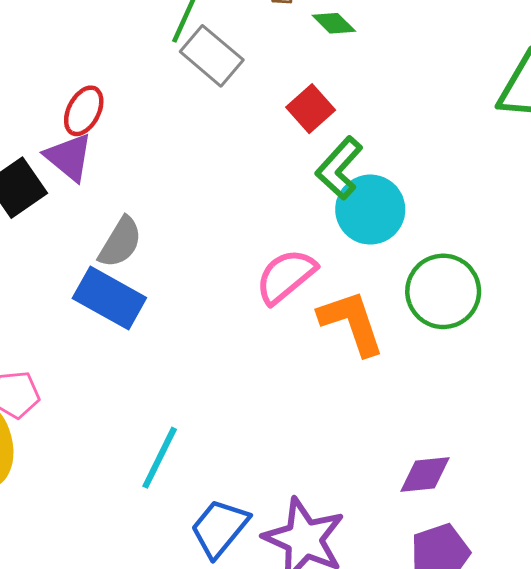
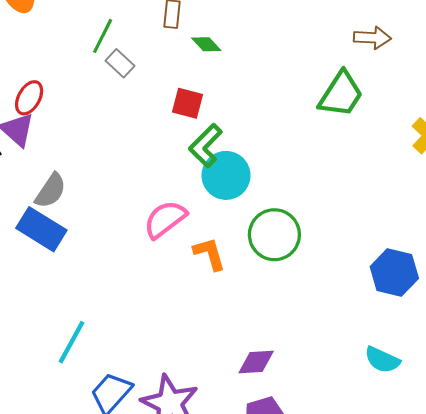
gray rectangle: (212, 56) -> (120, 63), size x0.7
red square: (311, 109) -> (187, 103), turned -36
orange L-shape: (352, 323) -> (210, 254), size x0.7

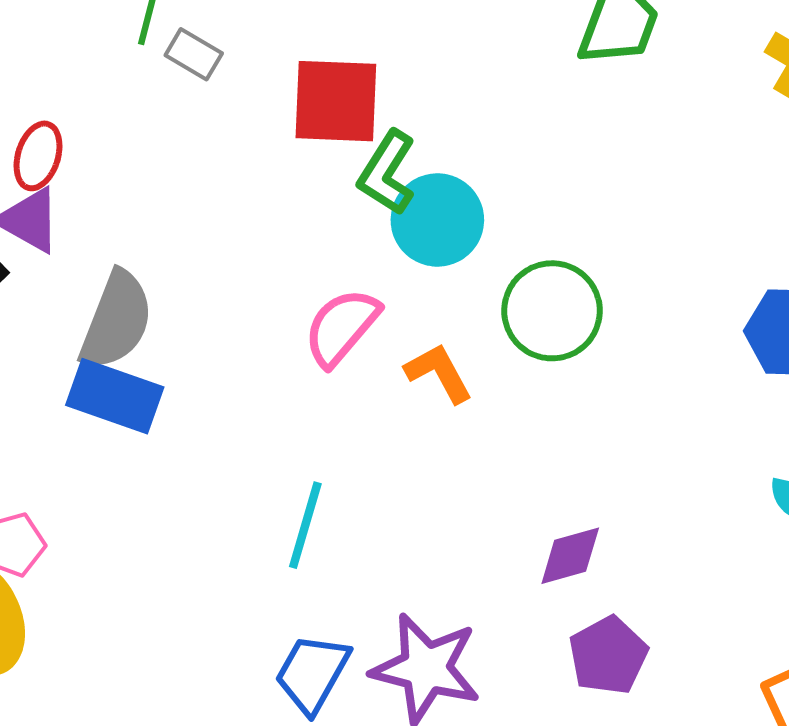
red square: (187, 103) -> (336, 101), size x1.6
gray semicircle: (51, 191) -> (116, 320), size x1.4
cyan line: (71, 342) -> (305, 525), moved

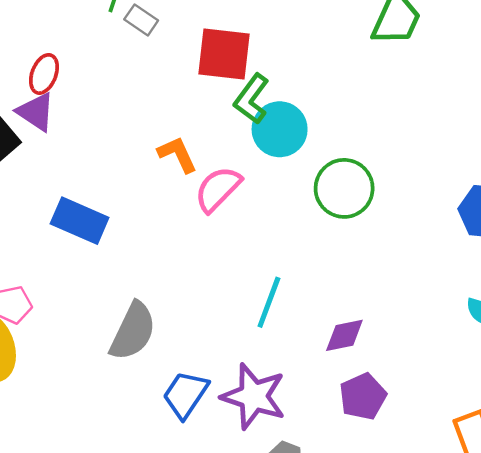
gray semicircle: (116, 320) -> (133, 331), moved
orange L-shape: (439, 373) -> (177, 154), moved
cyan line: (305, 525) -> (269, 302), moved

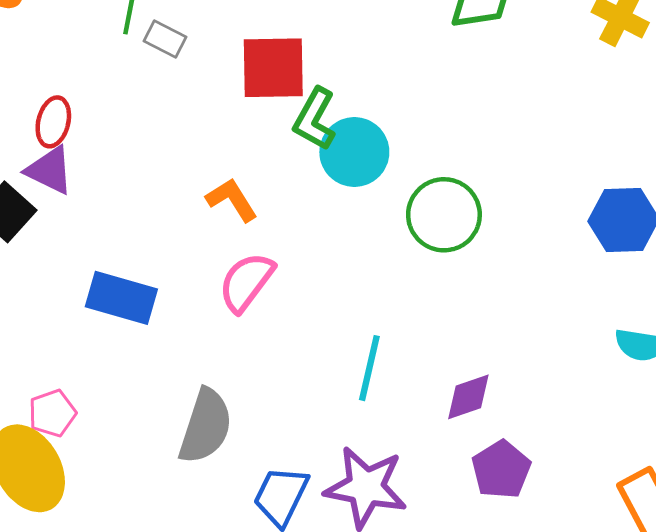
pink semicircle: (218, 189) -> (246, 282), moved

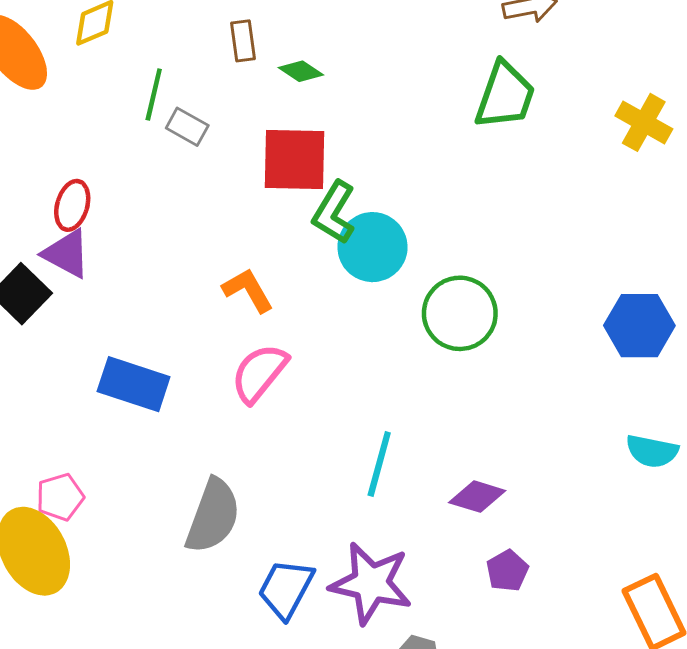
purple diamond: (468, 397) -> (477, 497), turned 34
purple pentagon: (501, 470) -> (507, 571), size x0.7

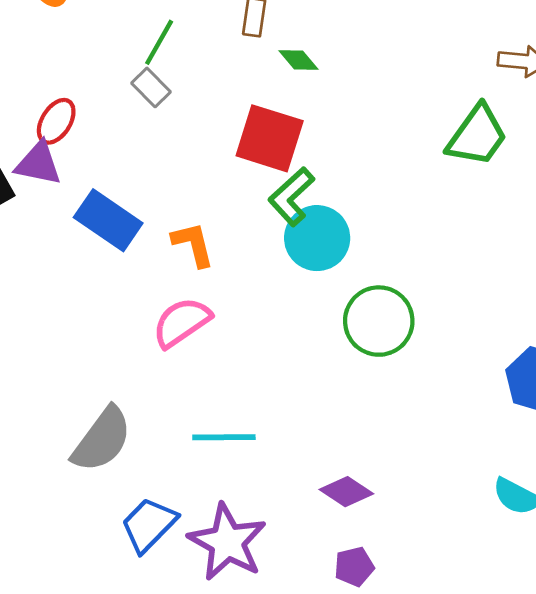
gray rectangle: (187, 127) -> (151, 87), moved
purple triangle: (67, 254) -> (38, 164), turned -33
blue rectangle: (134, 384) -> (108, 220), moved
cyan line: (379, 464) -> (224, 437), moved, turned 58

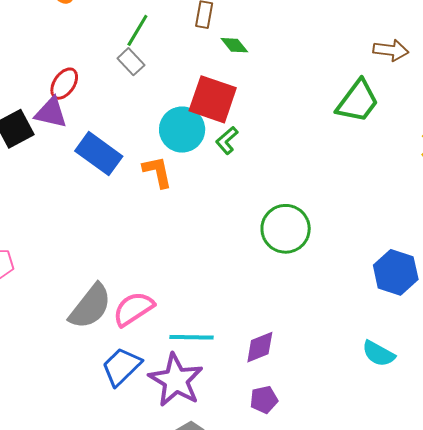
green L-shape: (291, 197) -> (227, 140), size x0.7
cyan circle: (317, 238) -> (182, 130), moved
pink semicircle: (182, 322) -> (134, 309), moved
cyan line: (224, 437) -> (191, 337), moved
purple diamond: (346, 492) -> (260, 347), turned -57

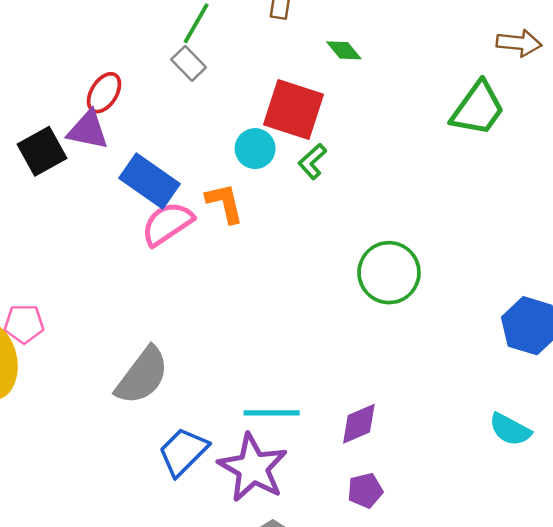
green diamond: (234, 45) -> (344, 50), moved
cyan circle: (182, 130) -> (255, 149), size x0.7
pink semicircle: (134, 309) -> (167, 224), moved

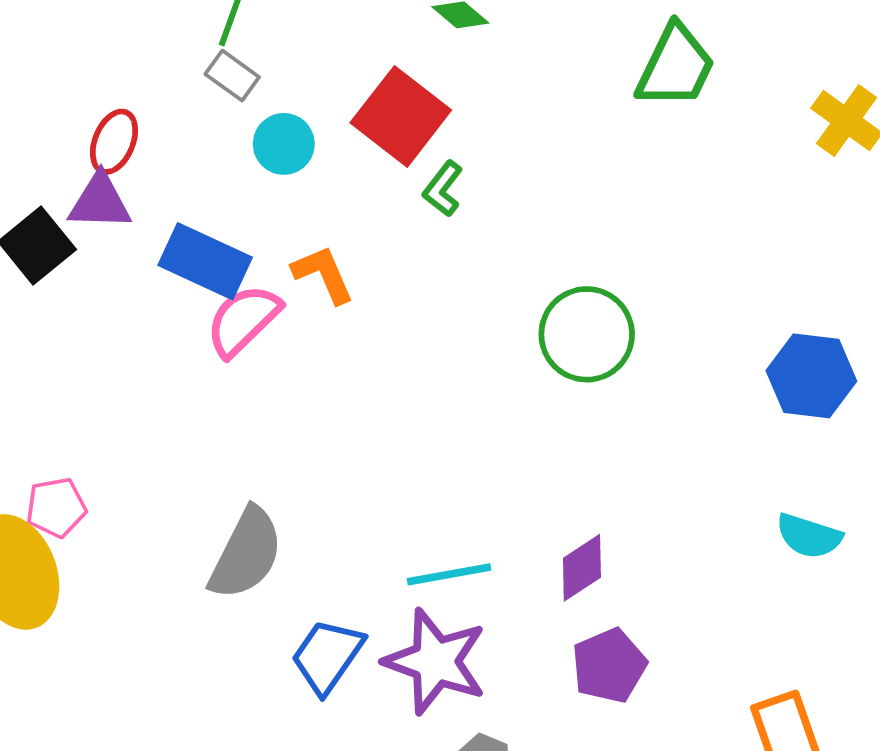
red square: (293, 109) -> (401, 116), turned 30
cyan circle: (255, 149) -> (284, 144), moved
purple pentagon: (365, 491) -> (609, 666), size x1.4

